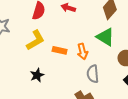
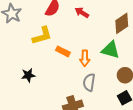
green triangle: (105, 37) -> (110, 50), turned -30
black star: (37, 75) -> (28, 75), moved

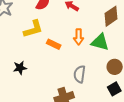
orange arrow: (85, 58) -> (79, 37), moved

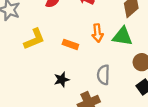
yellow L-shape: (33, 29) -> (34, 39), moved
black star: (20, 68) -> (62, 80), moved

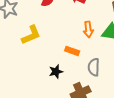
orange rectangle: (70, 44) -> (72, 51), moved

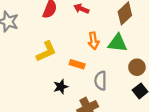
yellow L-shape: (31, 35) -> (46, 51), moved

